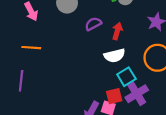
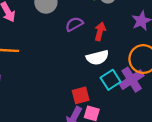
purple cross: (137, 94) -> (132, 80), moved
red square: (114, 96) -> (81, 95), moved

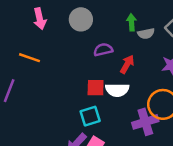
cyan square: (111, 80) -> (90, 116), moved
red square: (81, 95) -> (96, 88), moved

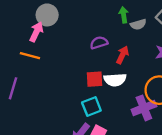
pink arrow: (40, 19) -> (36, 32), moved, turned -138
gray circle: (81, 19) -> (47, 15), moved

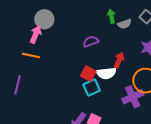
red arrow: (123, 55) -> (119, 60), moved
red square: (94, 79) -> (88, 74), turned 35
cyan square: (91, 106) -> (92, 88), moved

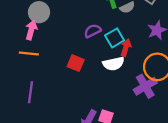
red square: (88, 74) -> (76, 63), moved
purple line: (17, 85) -> (30, 92), moved
cyan square: (92, 88) -> (115, 38), moved

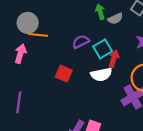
pink arrow: (31, 30) -> (20, 54), moved
orange line: (29, 54) -> (38, 35), moved

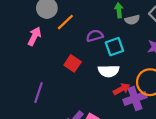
orange line: (38, 35) -> (65, 22), moved, turned -60
red arrow: (114, 59) -> (122, 89), moved, turned 35
purple line: (19, 102) -> (38, 93), moved

